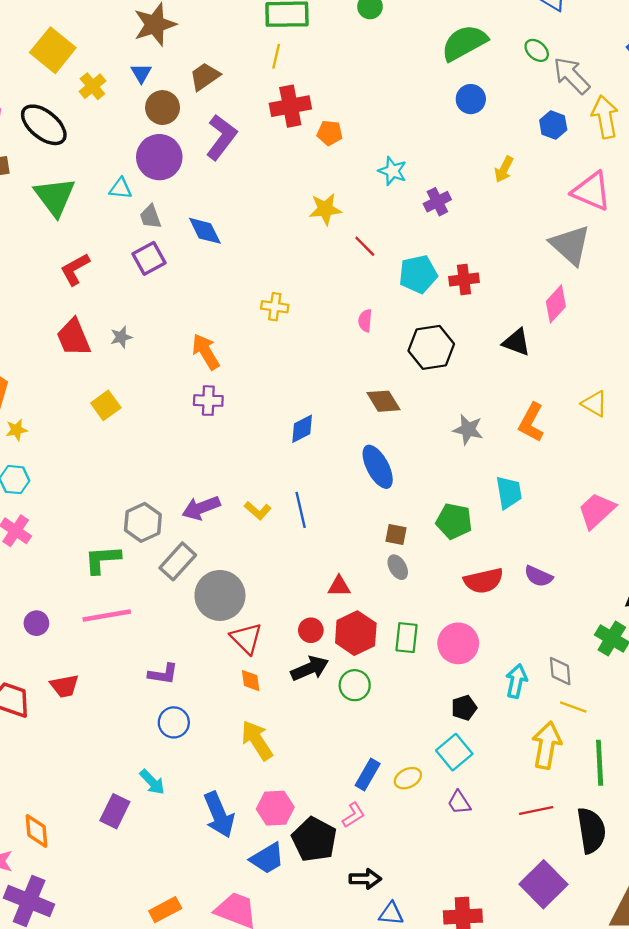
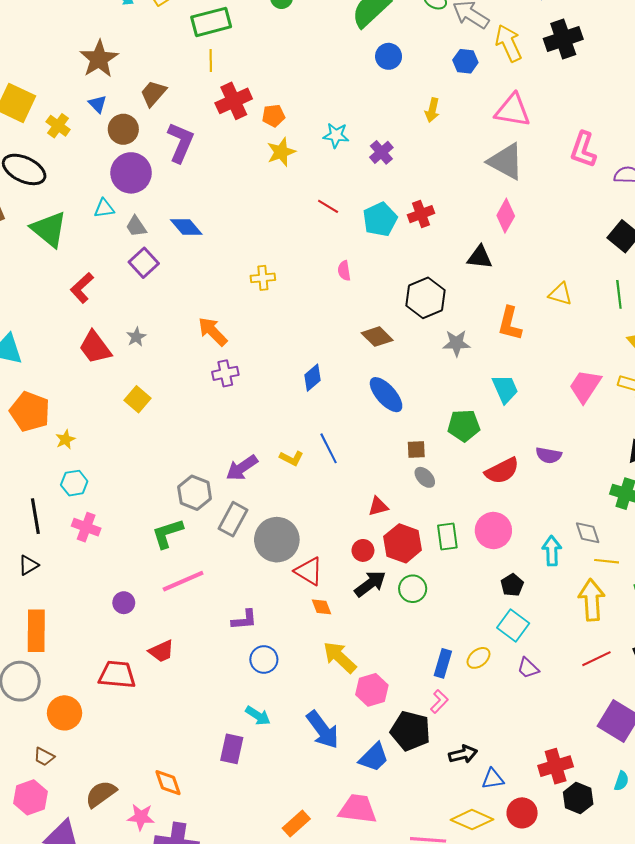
yellow star: (325, 209) -> (281, 152), moved
black hexagon: (431, 347) -> (425, 298), moved
pink hexagon: (275, 808) -> (372, 690), moved

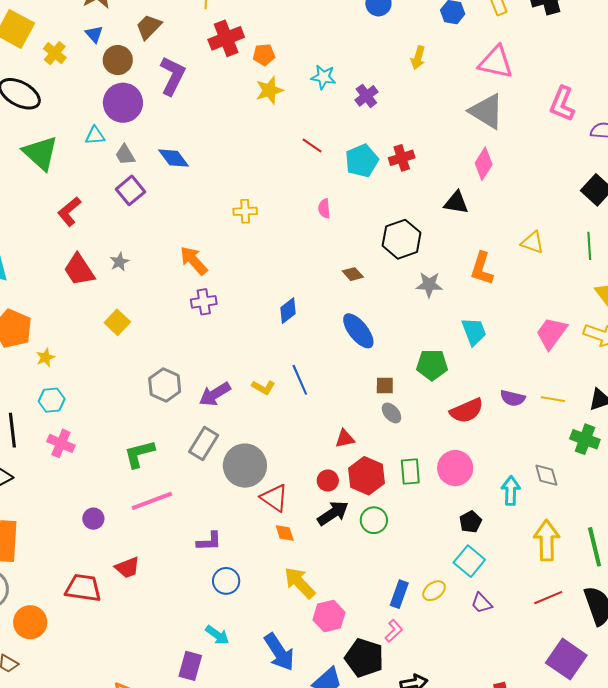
brown diamond: (377, 337) -> (353, 274), size x0.7
gray hexagon: (195, 493) -> (165, 385), moved
yellow line: (607, 561) -> (553, 399), moved

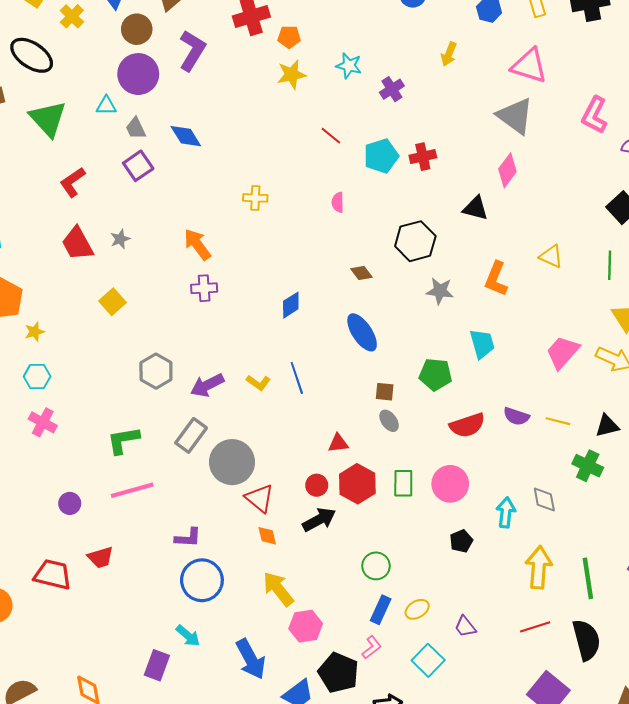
green circle: (374, 520) -> (376, 566), moved
cyan square: (469, 561) -> (428, 660), moved
blue circle: (226, 581) -> (202, 580), size x1.5

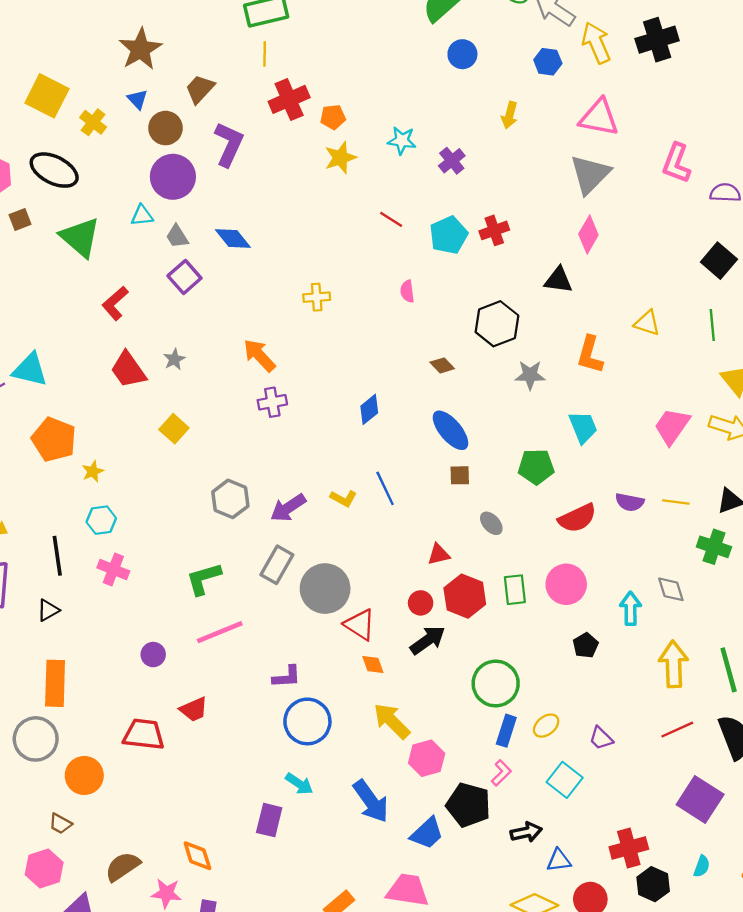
gray triangle: (515, 116) -> (590, 174), turned 45
brown square: (385, 392) -> (460, 475), moved
green circle: (376, 566) -> (496, 683), size x1.5

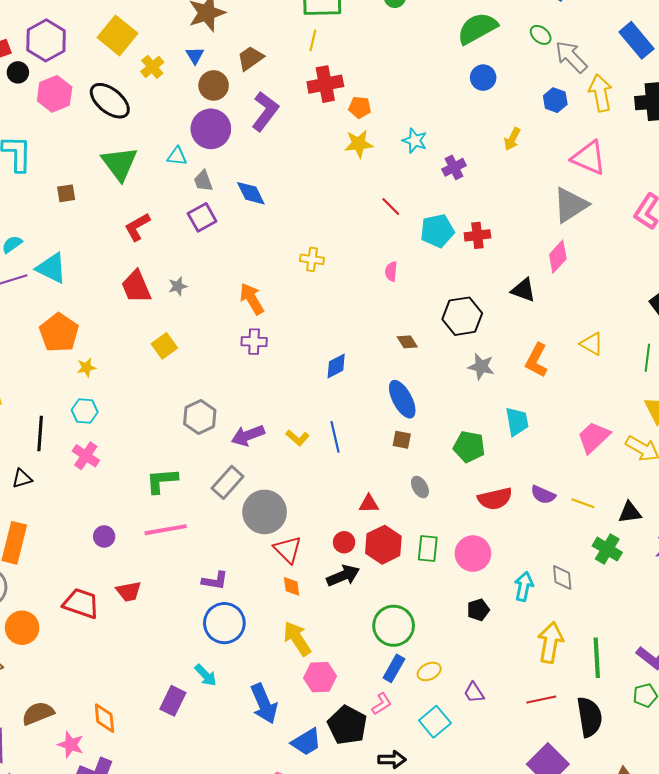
brown square: (20, 220) -> (66, 193), moved

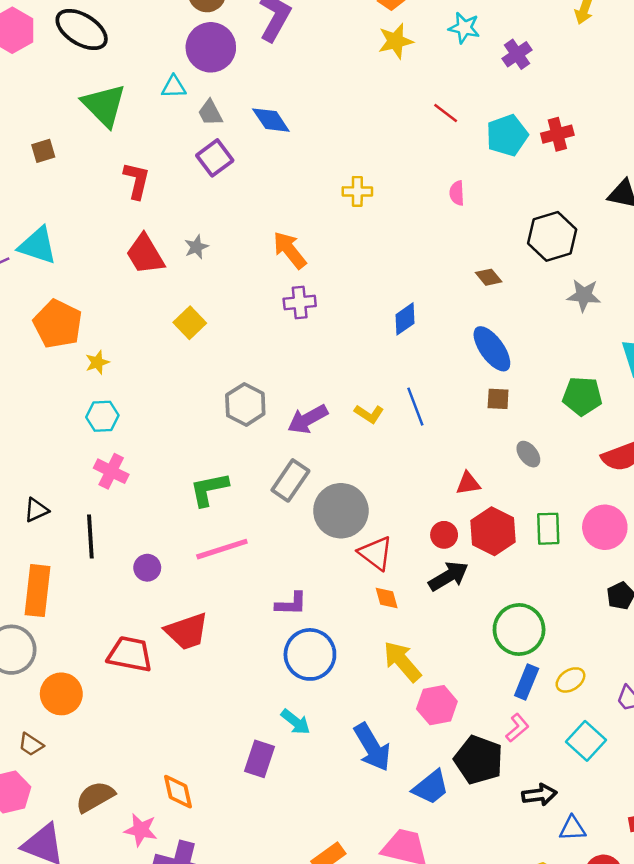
red L-shape: (137, 227) -> (137, 180), turned 140
black line: (40, 433) -> (90, 536), moved
red trapezoid: (129, 591) -> (187, 631), size x1.4

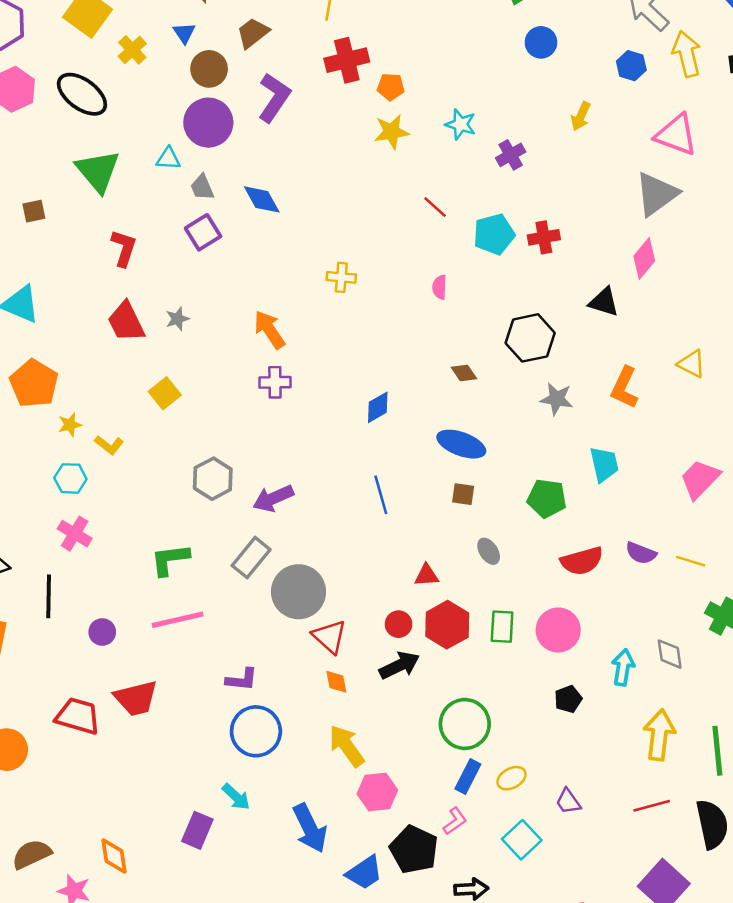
blue ellipse: (492, 349) -> (461, 444), turned -39
yellow L-shape: (369, 414) -> (109, 445), moved

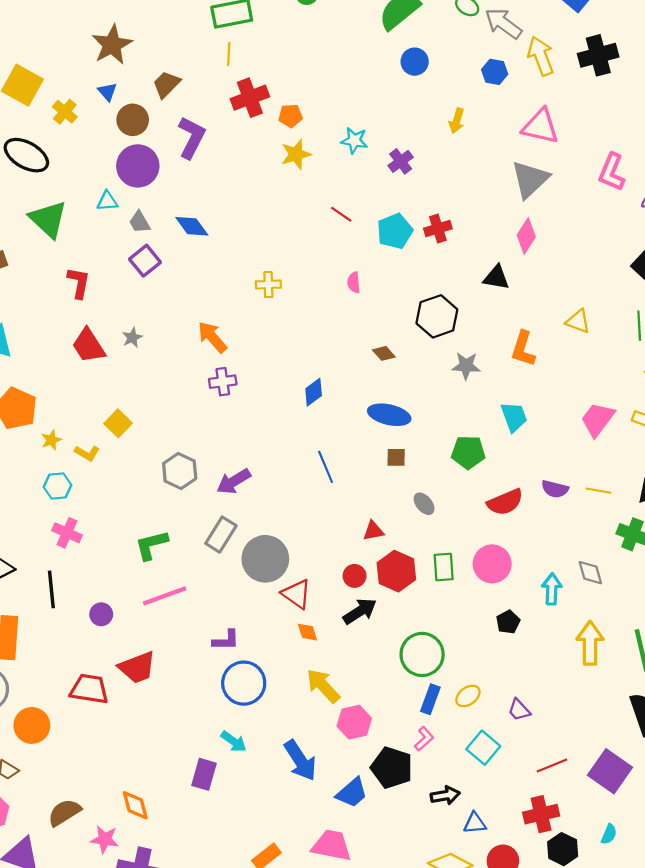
yellow square: (165, 393) -> (118, 423), moved
red line: (652, 806) -> (552, 766), moved

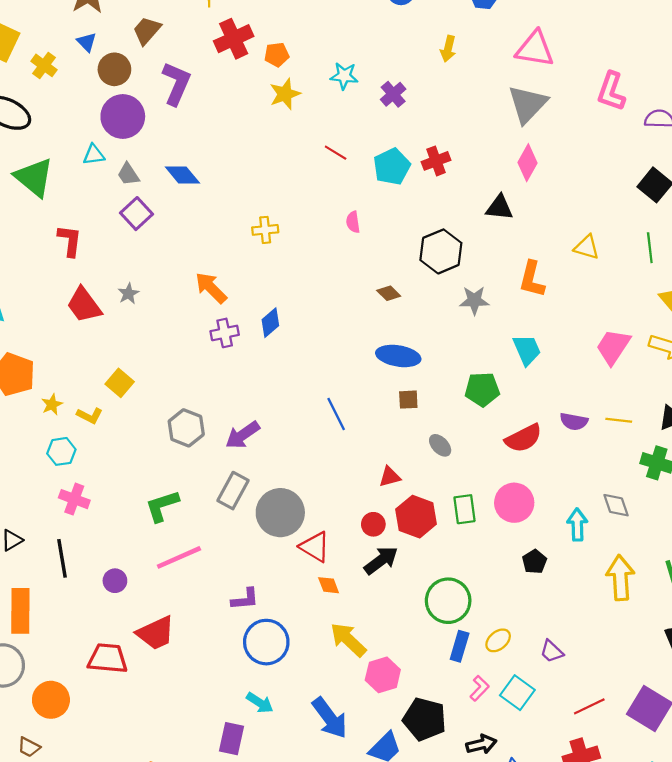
blue diamond: (314, 392) -> (270, 323), moved
pink L-shape: (424, 739) -> (480, 688), moved

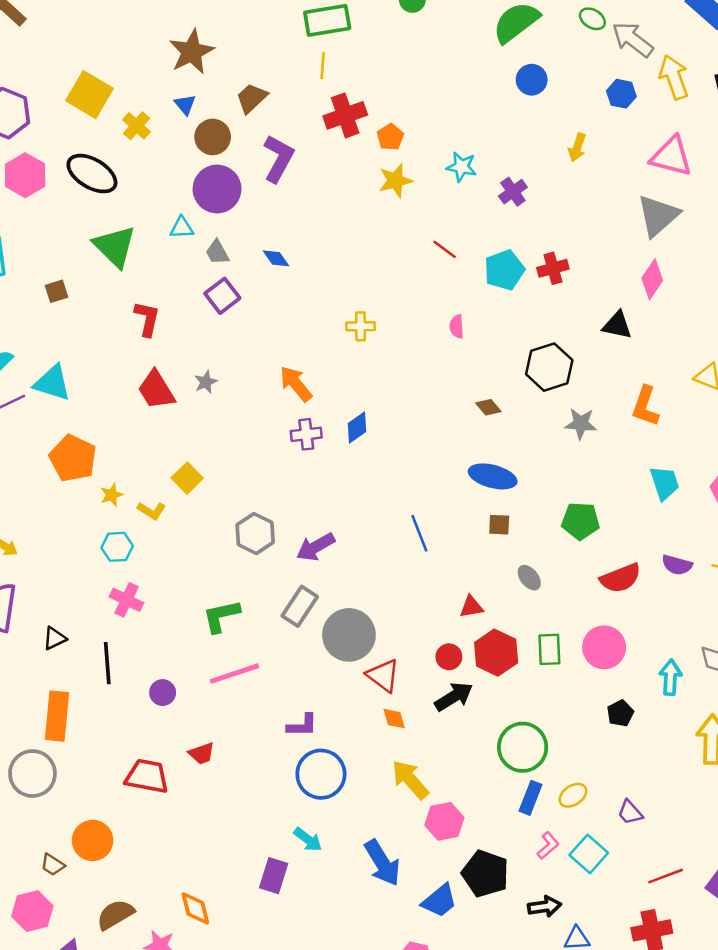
orange pentagon: (277, 55) -> (390, 137), turned -30
blue diamond: (182, 175) -> (276, 258), size x0.7
cyan trapezoid: (527, 350) -> (665, 483), moved
red trapezoid: (156, 633) -> (202, 753), size x0.6
orange circle: (51, 700) -> (93, 840), moved

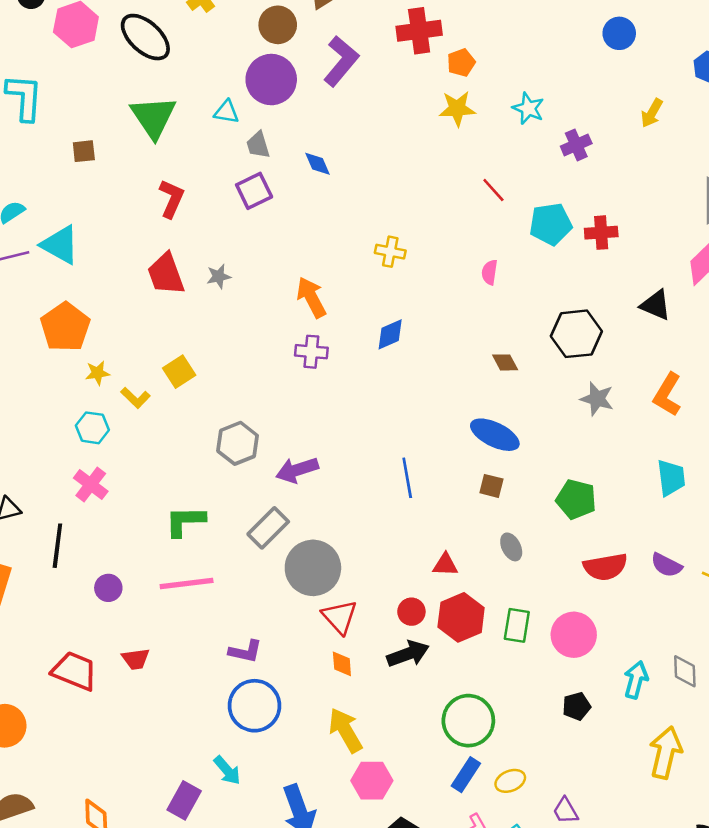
blue diamond: (357, 428) -> (390, 334), moved

